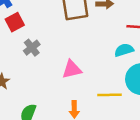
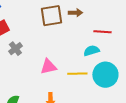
yellow line: (109, 95) -> (77, 74), moved

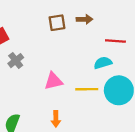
brown square: (51, 16) -> (57, 23), size x0.7

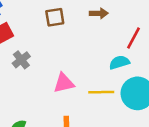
brown square: (57, 23) -> (55, 17), moved
red line: (115, 41) -> (134, 38), turned -66

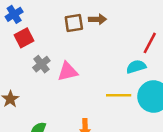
brown arrow: (99, 13) -> (97, 19), moved
pink triangle: (64, 83) -> (68, 72), moved

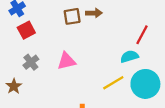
gray cross: (41, 64) -> (31, 62), moved
yellow line: (119, 95) -> (113, 83), turned -30

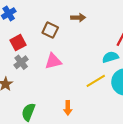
brown square: (72, 16) -> (50, 30), moved, turned 35
red square: (26, 30) -> (18, 43), moved

